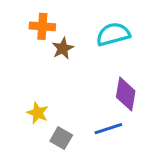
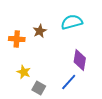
orange cross: (42, 26) -> (17, 39), moved
blue line: (108, 129) -> (69, 82), turned -30

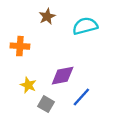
brown star: (40, 31) -> (47, 16), moved
purple diamond: (80, 60) -> (63, 76), moved, turned 70

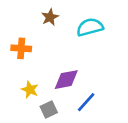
gray square: (46, 104) -> (49, 110), turned 35

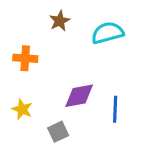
yellow star: (30, 90) -> (22, 109), moved
blue line: (86, 102) -> (115, 109), moved, turned -40

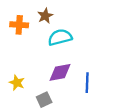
cyan semicircle: (108, 33) -> (60, 37), moved
orange cross: (25, 58) -> (19, 25), moved

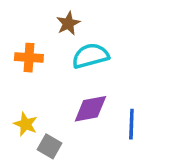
orange cross: (19, 25) -> (29, 58), moved
gray square: (44, 100) -> (49, 146), moved, turned -35

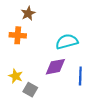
brown star: (68, 23) -> (28, 13), moved
cyan semicircle: (90, 56) -> (67, 42), moved

